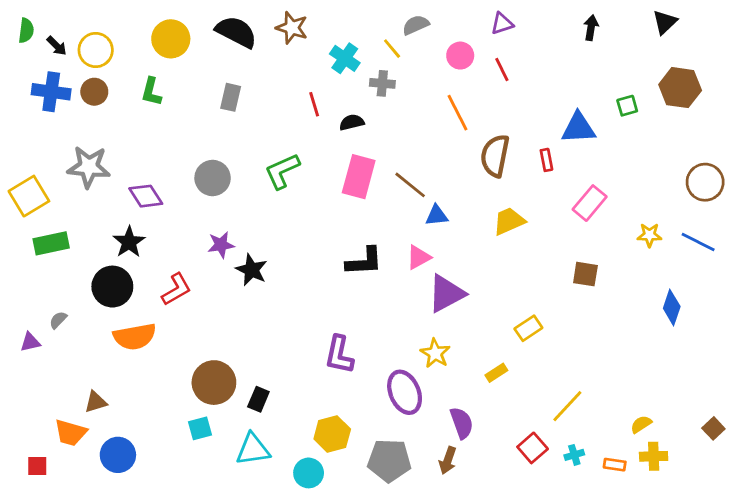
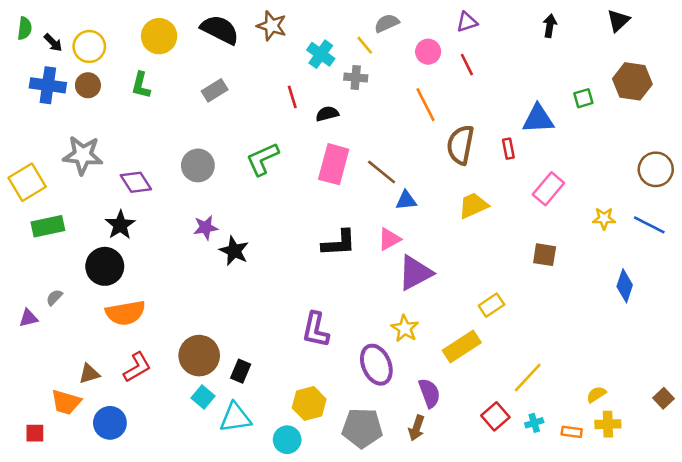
gray rectangle: (231, 97) -> (215, 90), turned 45
red L-shape: (176, 289) -> (137, 367), moved
yellow rectangle: (496, 373) -> (462, 347), size x1.8
cyan square: (200, 428) -> (203, 397), moved, turned -35

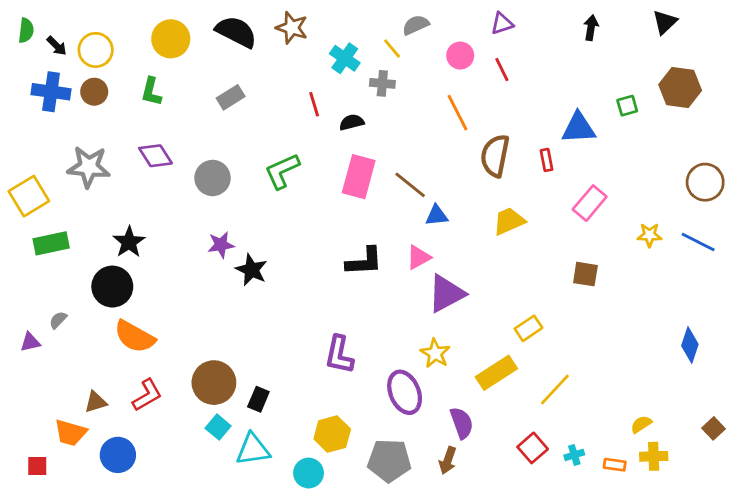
purple diamond: (136, 182) -> (155, 156), moved
blue diamond: (625, 286) -> (690, 345), moved
orange semicircle: (125, 313) -> (135, 337), turned 39
yellow line: (528, 378) -> (555, 390), moved

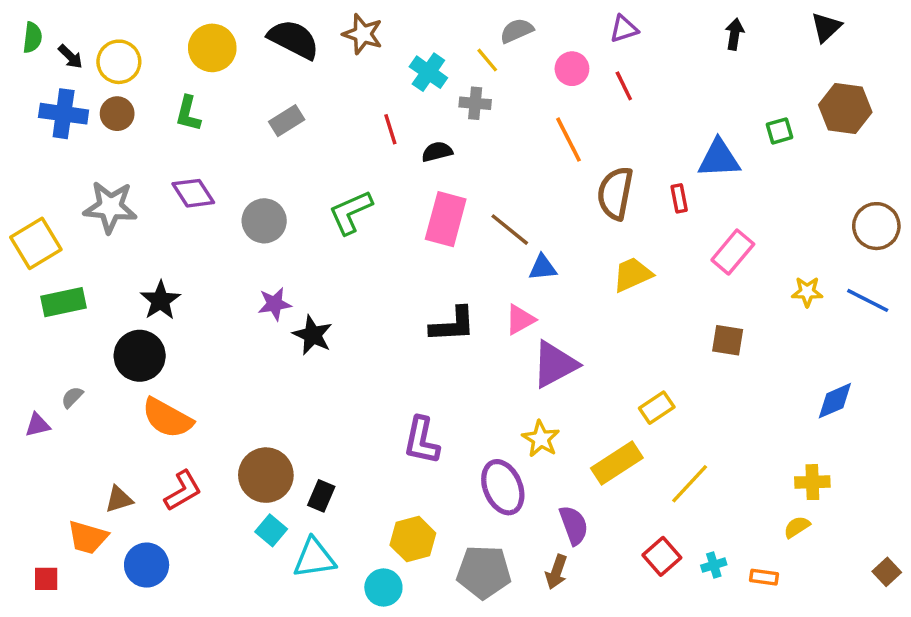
blue diamond: (690, 345) -> (835, 401), moved, turned 48
brown square: (713, 428) -> (887, 572), moved
yellow cross: (654, 456) -> (812, 482), moved

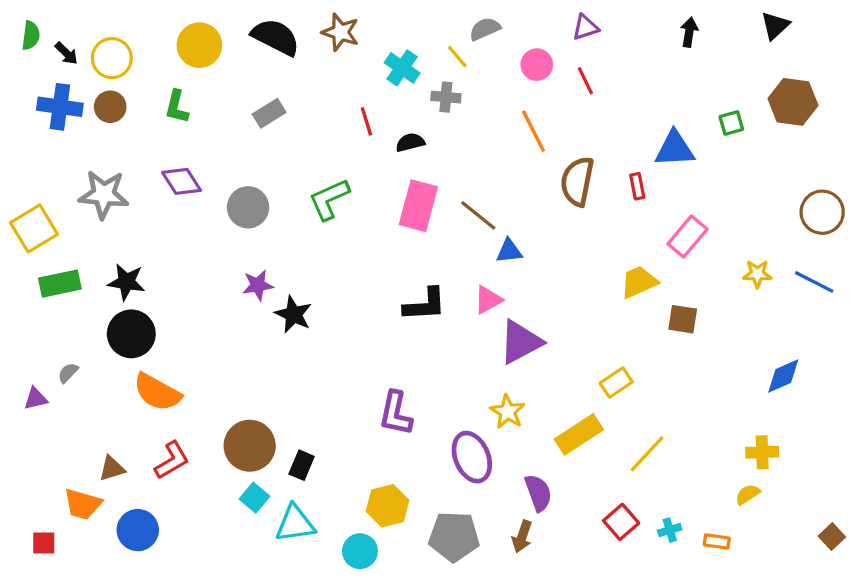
yellow trapezoid: (633, 274) -> (639, 282), moved
black star: (160, 300) -> (126, 282), moved, turned -30

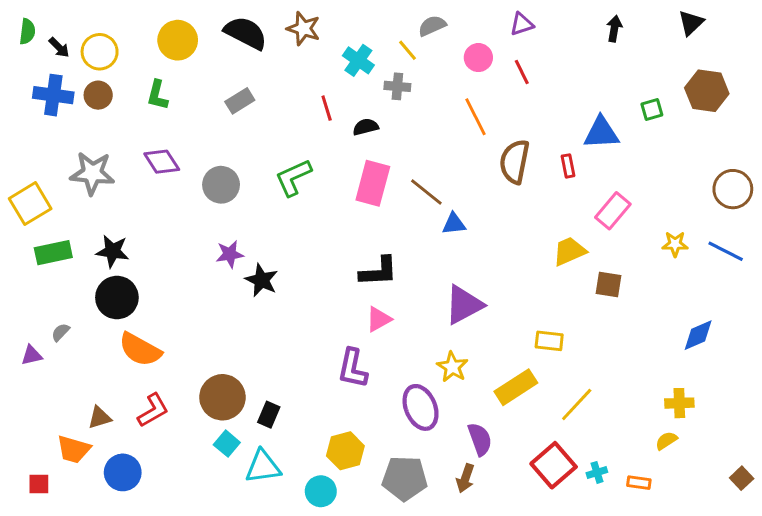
pink triangle: (488, 300) -> (379, 319), moved
yellow rectangle: (616, 382) -> (549, 341), turned 40
red square: (621, 522) -> (554, 465), size x1.4

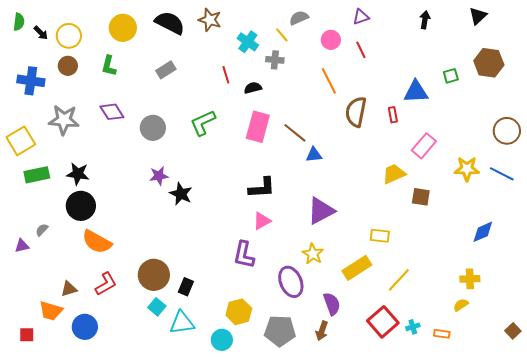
blue cross: (53, 95) -> (31, 81), moved
yellow star: (675, 244) -> (467, 169), size x1.4

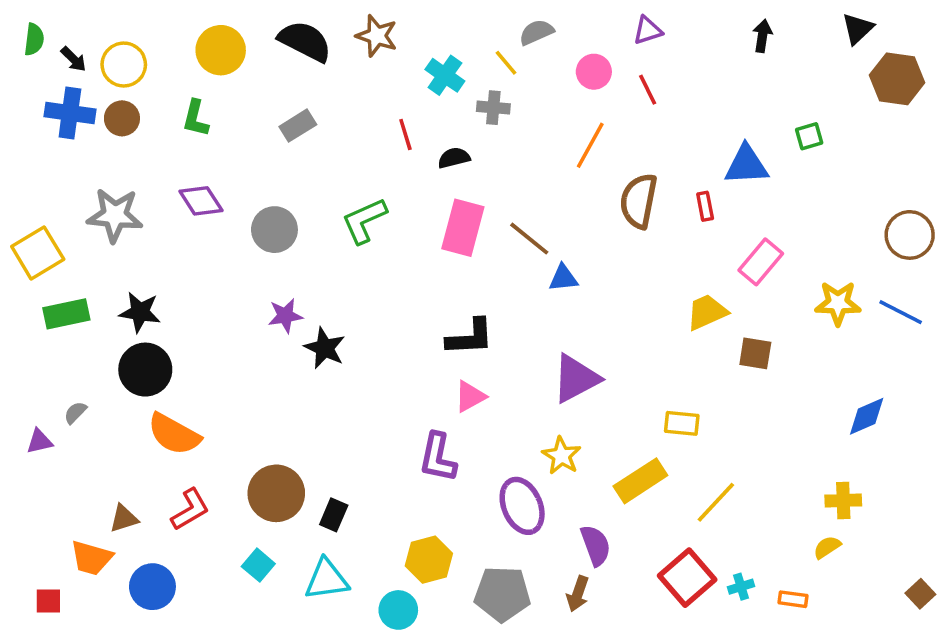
brown hexagon: (489, 63) -> (897, 79), moved
blue cross: (31, 81) -> (70, 113), moved
orange line: (329, 81) -> (590, 145), turned 56
cyan square: (157, 307) -> (258, 565), moved

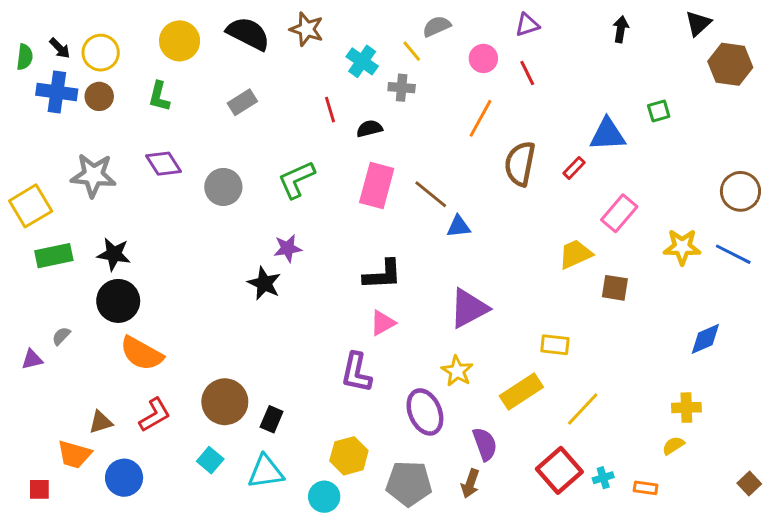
green semicircle: (34, 39) -> (25, 57), moved
red rectangle: (705, 206) -> (574, 168), turned 55
purple star: (285, 316) -> (288, 248), moved

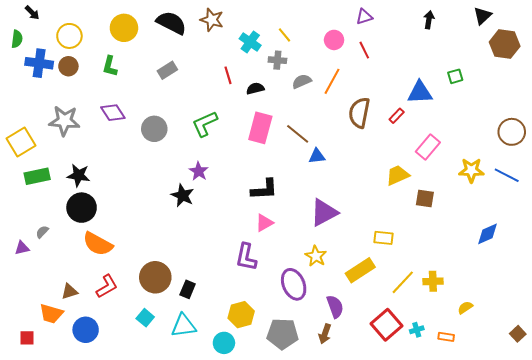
gray semicircle: (437, 26) -> (302, 81), moved
black arrow: (60, 48) -> (32, 13), moved
purple star: (288, 248) -> (199, 171), turned -30
yellow cross: (686, 408) -> (433, 281), moved

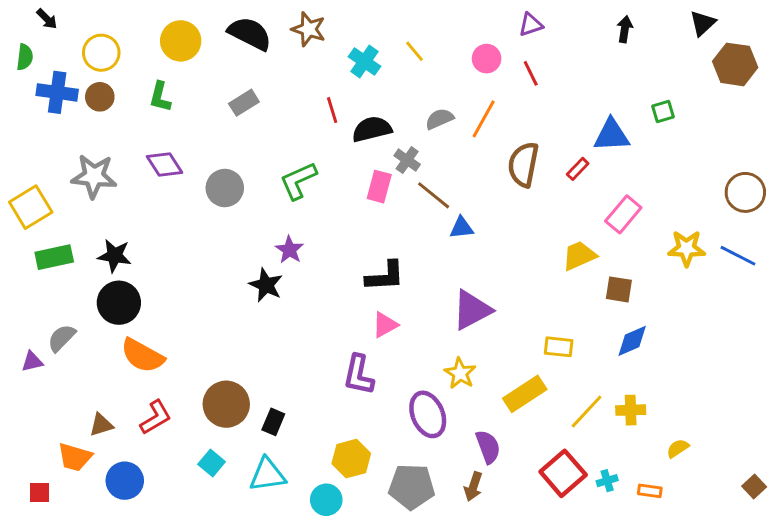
gray cross: (277, 60) -> (407, 160), moved, turned 30
black semicircle: (255, 88) -> (372, 129), size x1.5
pink rectangle: (260, 128) -> (379, 187), size x0.7
gray semicircle: (42, 232) -> (62, 338), size x1.5
blue diamond: (487, 234) -> (632, 341), moved

